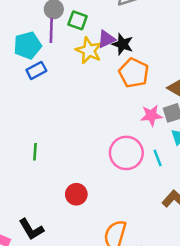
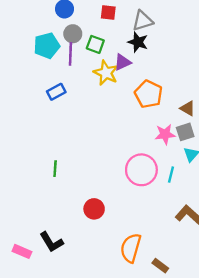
black star: (123, 44) -> (138, 42), moved
cyan pentagon: (28, 45) -> (47, 46), moved
cyan line: (158, 158) -> (171, 175), turned 35

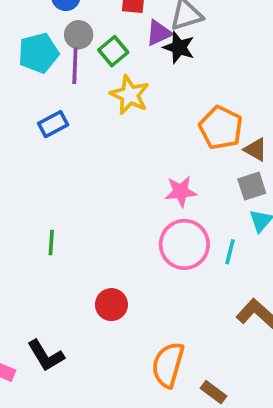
green square: (95, 44) -> (113, 51), turned 30
purple triangle: (122, 62) -> (159, 33), moved
orange pentagon: (149, 94) -> (221, 128), moved
pink star: (165, 134) -> (181, 192), moved

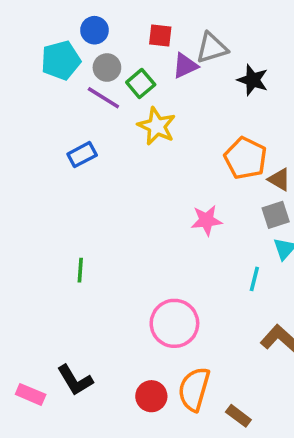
black star: (179, 47) -> (253, 80), moved
cyan pentagon: (38, 53) -> (61, 60), moved
purple line: (75, 66) -> (103, 98), turned -60
pink circle: (184, 244) -> (174, 323), moved
red circle: (111, 305) -> (151, 396), moved

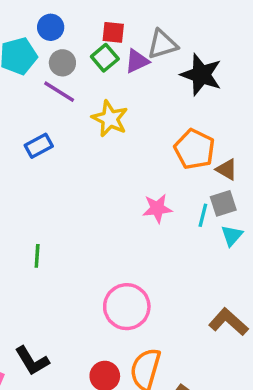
black star: (253, 80) -> (201, 75), size x1.4
green square: (141, 84) -> (105, 58), moved
cyan line: (254, 279) -> (203, 215), moved

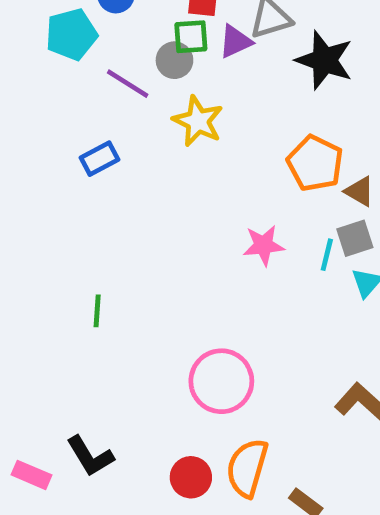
green square: (105, 58) -> (191, 37), turned 36
gray circle: (62, 63) -> (174, 60), moved

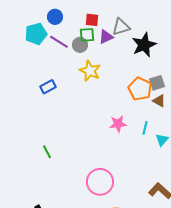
black star: (324, 60) -> (144, 45), turned 30
purple line: (128, 84) -> (59, 42), moved
gray square: (355, 238) -> (157, 83), moved
green line: (97, 311) -> (47, 152), turned -32

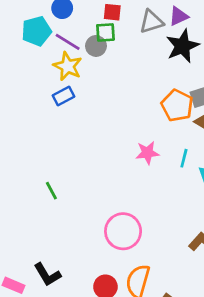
purple triangle: (106, 37) -> (178, 16), moved
yellow star: (90, 71) -> (68, 66), moved
blue rectangle: (48, 87) -> (64, 96), moved

